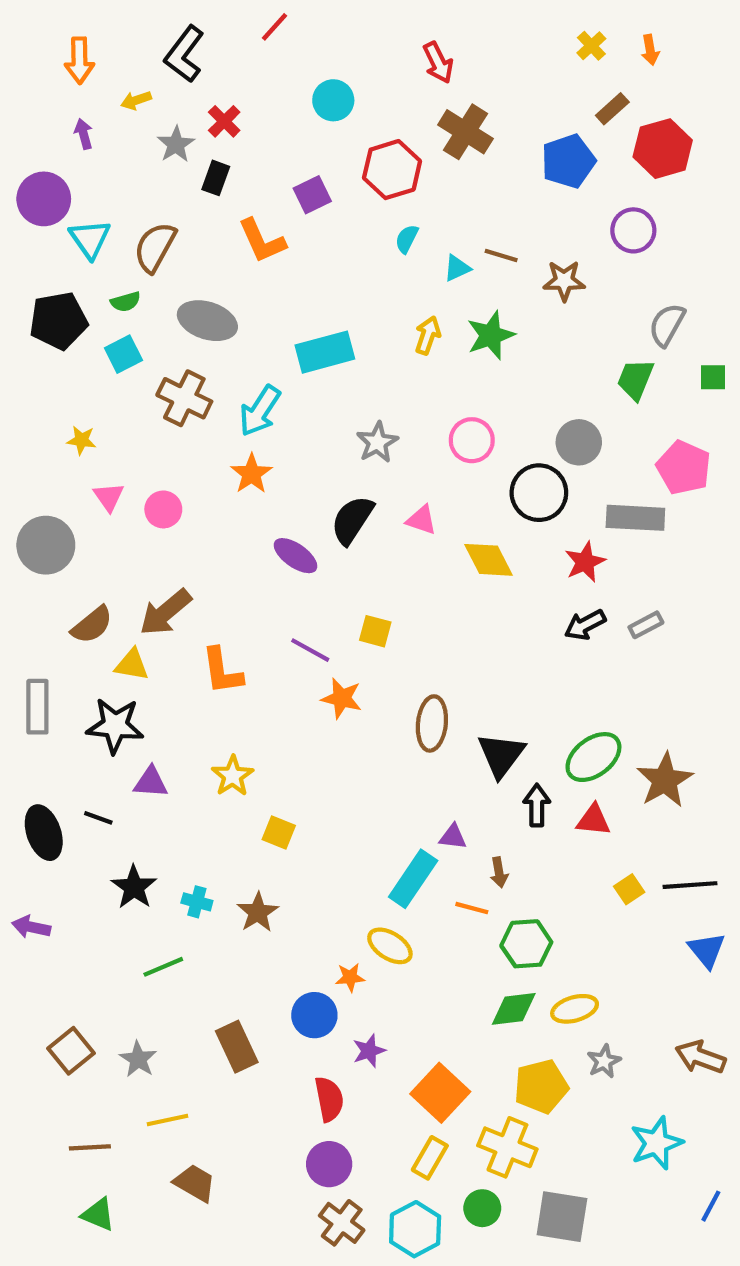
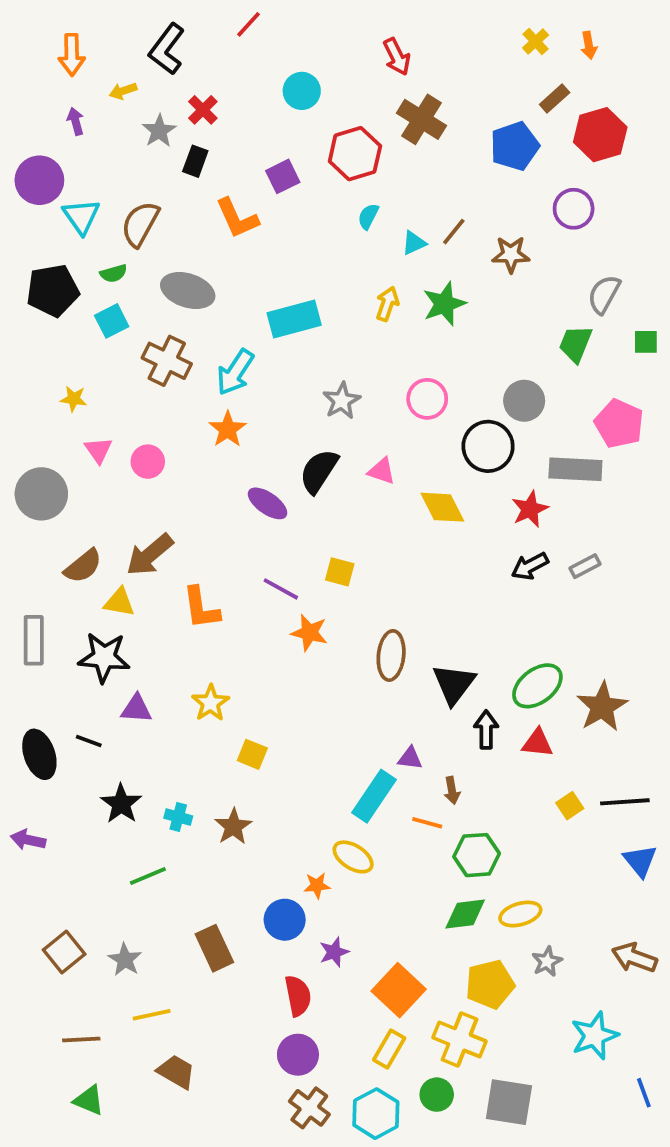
brown line: (501, 256) -> (454, 232), turned -68
blue line: (711, 1206) -> (644, 1093), turned -48

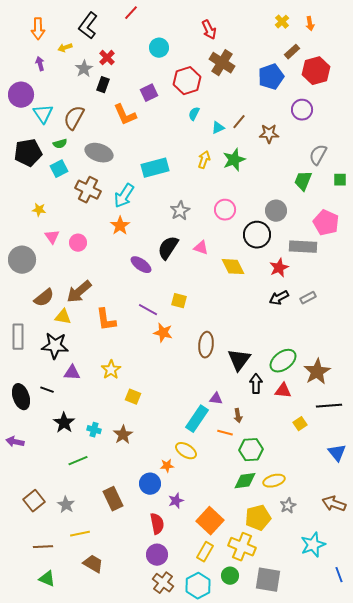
black line: (625, 802) -> (329, 406), moved

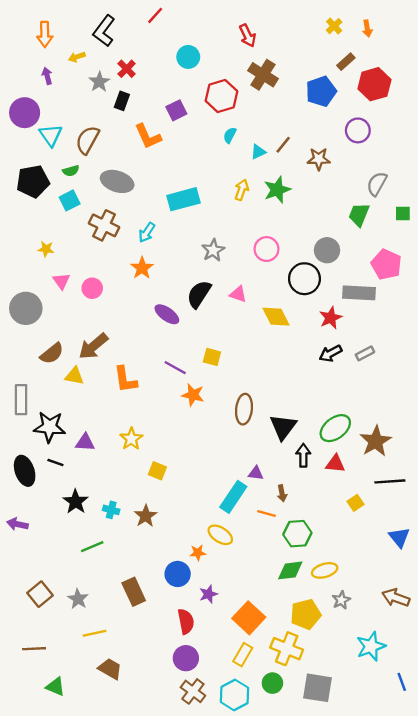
cyan arrow: (124, 196) -> (147, 232), size x0.7
black star: (55, 346) -> (49, 427), moved
brown line: (43, 547) -> (34, 649), moved

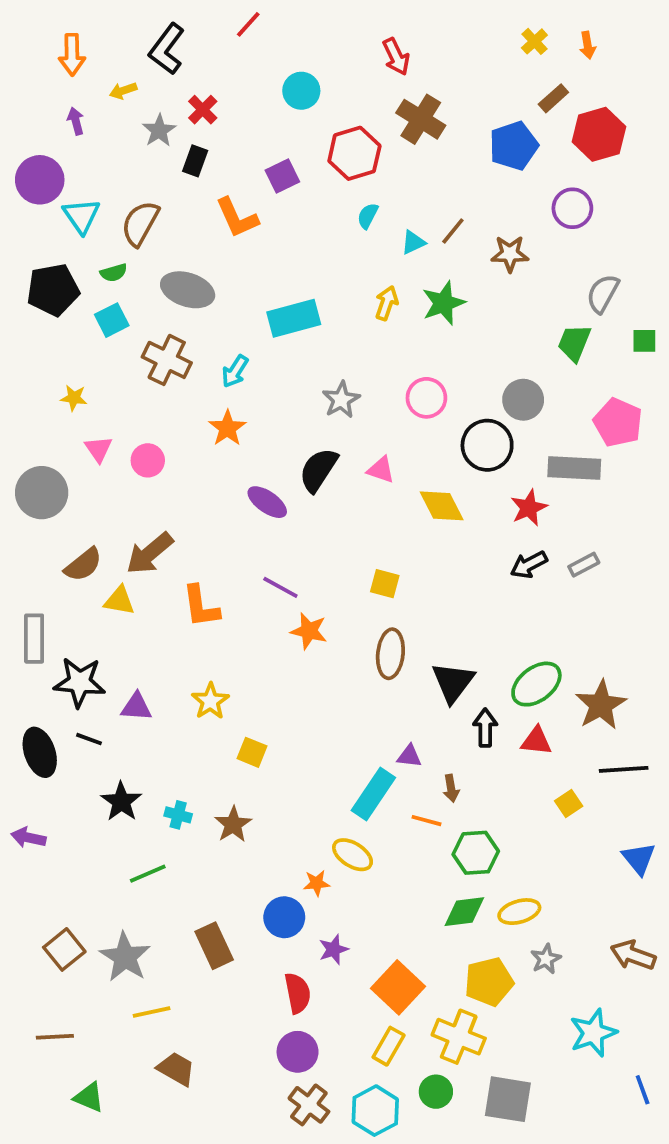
yellow square: (212, 357) -> (385, 584), moved
gray star: (78, 599) -> (125, 957), size x1.5

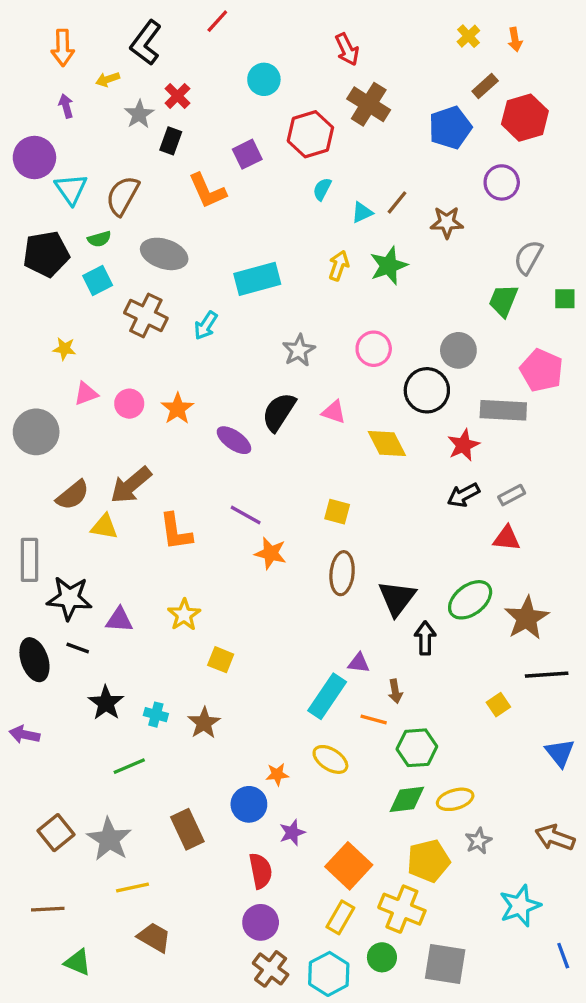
orange star: (227, 428) -> (177, 409), moved
pink triangle: (98, 449) -> (86, 394), turned 45
red triangle: (536, 741) -> (507, 538), moved
yellow ellipse: (353, 855) -> (330, 759), moved

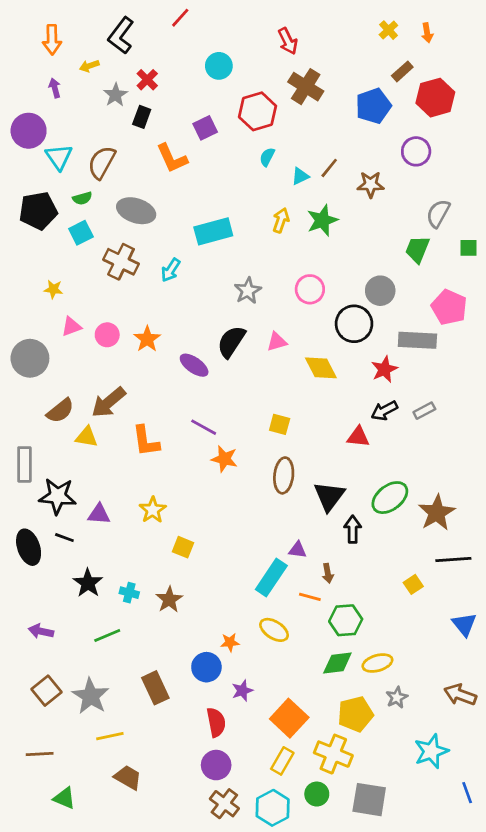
pink triangle: (334, 412) -> (277, 342), turned -35
red triangle: (507, 538) -> (358, 437), moved
purple arrow: (24, 734) -> (41, 631), moved

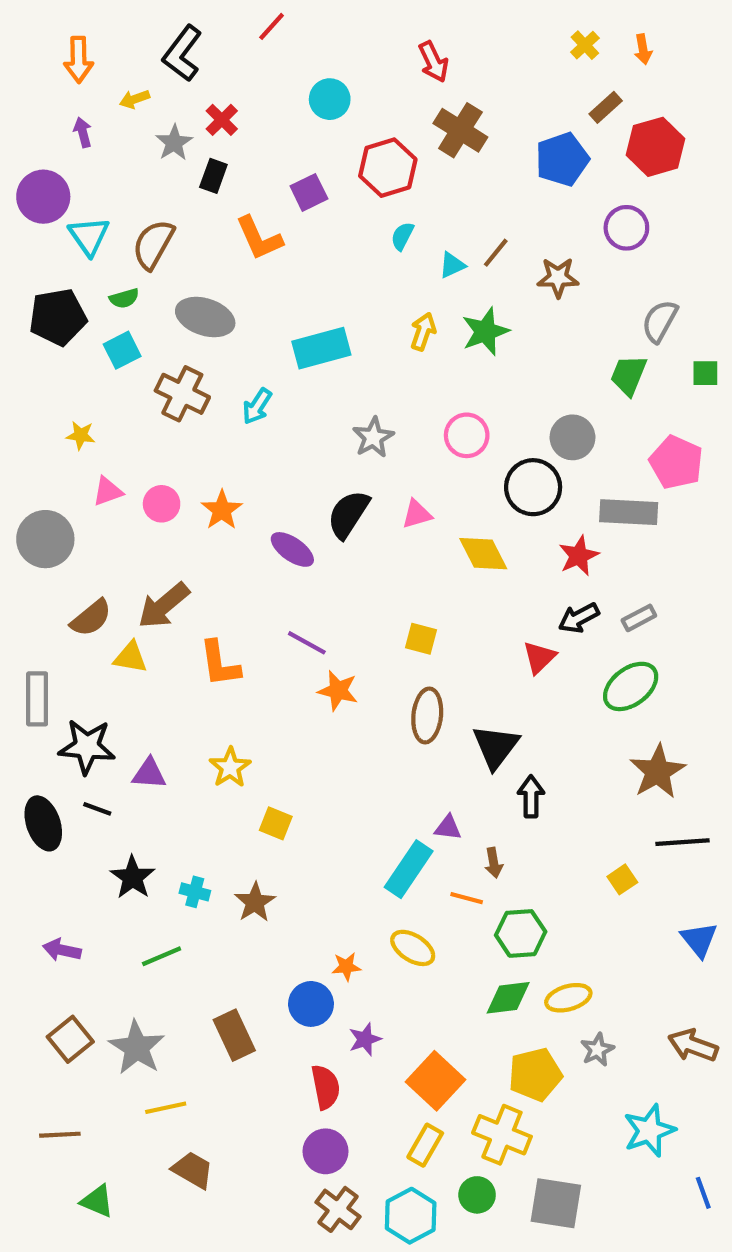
red triangle: (358, 437) -> (539, 657), turned -50
green ellipse: (390, 498) -> (631, 686), moved

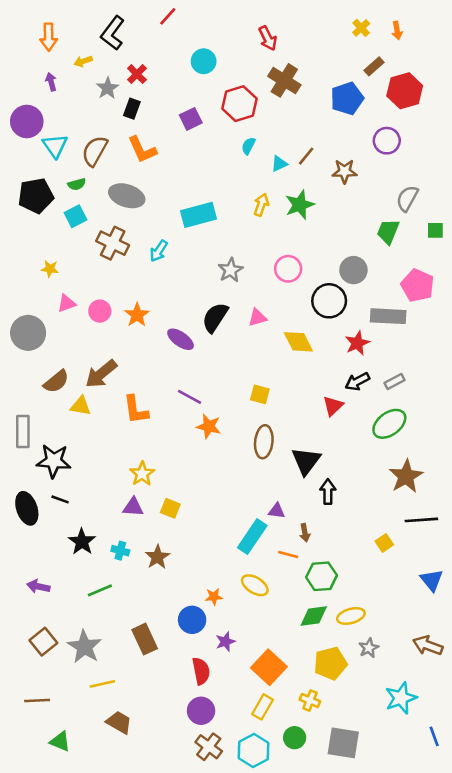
orange L-shape: (259, 238) -> (142, 150), moved
purple triangle: (149, 774) -> (133, 507), moved
yellow cross: (502, 1135) -> (310, 701), size x0.6

